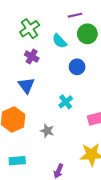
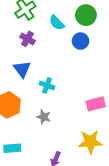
blue circle: (77, 67) -> (81, 41), moved
cyan cross: (66, 102) -> (47, 85), moved, turned -32

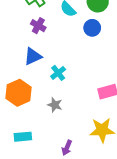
blue triangle: (22, 69) -> (33, 56), turned 42
cyan cross: (47, 85) -> (58, 73), turned 32

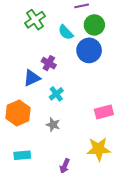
purple cross: (38, 26) -> (49, 63), moved
blue circle: (92, 28) -> (89, 50), size x1.5

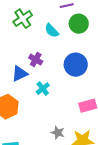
blue circle: (89, 50) -> (76, 65), moved
gray star: (53, 125) -> (58, 133), moved

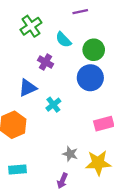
green circle: (79, 24) -> (94, 50), moved
purple cross: (36, 60) -> (46, 62), moved

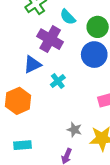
purple cross: (46, 62) -> (50, 39), size x1.6

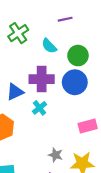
purple cross: (50, 39) -> (42, 79), moved, turned -30

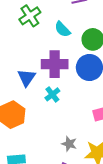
blue triangle: (15, 92) -> (27, 78), turned -30

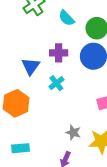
purple cross: (55, 64) -> (59, 53), size x0.7

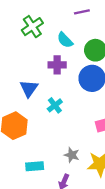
purple cross: (59, 53) -> (57, 65), moved
cyan rectangle: (21, 148) -> (35, 166), moved

